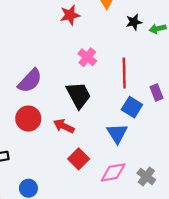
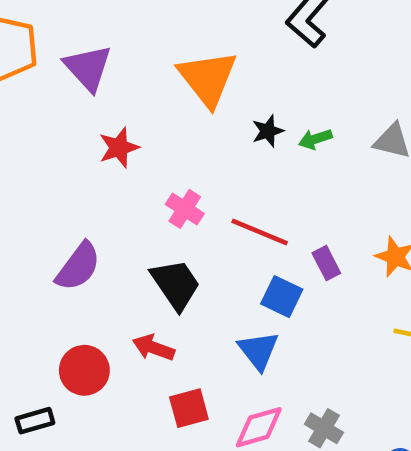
red star: (70, 15) -> (119, 148), moved
red line: (124, 73) -> (260, 232), turned -60
red circle: (28, 119) -> (84, 370), moved
red square: (79, 159) -> (189, 408), turned 36

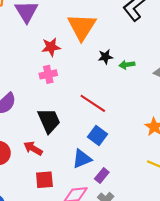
red star: (119, 148) -> (51, 47), moved
pink cross: (185, 209) -> (48, 74), moved, turned 35
purple rectangle: (326, 263) -> (102, 175), moved, turned 56
blue triangle: (258, 351) -> (82, 159), turned 35

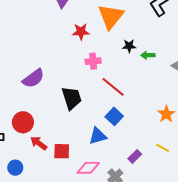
pink cross: (48, 74) -> (93, 61), moved
red arrow: (33, 148) -> (39, 143), moved
purple rectangle: (102, 175) -> (135, 156), moved

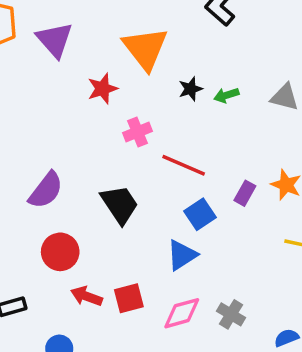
blue square: (114, 116) -> (200, 214), turned 30
red circle: (23, 122) -> (60, 252), moved
purple rectangle: (135, 156) -> (245, 193), moved

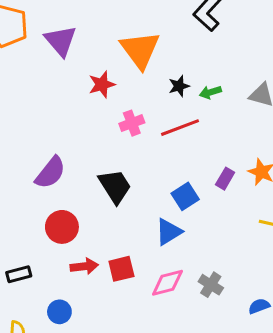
red line: (184, 165) -> (180, 128), moved, turned -45
red arrow: (86, 296) -> (84, 266), turned 152

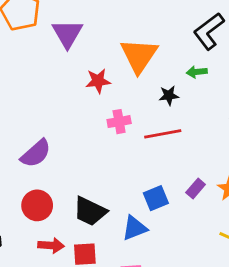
green arrow: (210, 92) -> (197, 72), moved
black trapezoid: (115, 186) -> (90, 211), moved, turned 138

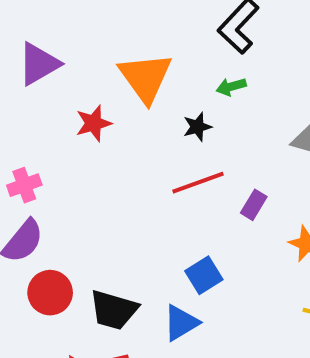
purple triangle: (67, 34) -> (39, 64), turned 40
pink cross: (119, 122) -> (24, 185), moved
purple rectangle: (196, 188) -> (254, 205), moved
red circle: (37, 205) -> (50, 293), moved

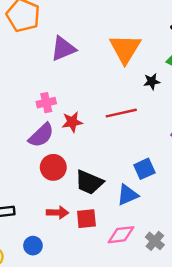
purple triangle: (39, 64) -> (63, 49), moved
red star: (94, 123) -> (72, 122), moved
red line: (198, 183) -> (121, 113), moved

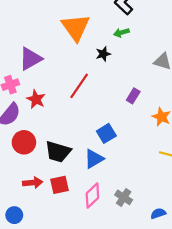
purple triangle: (63, 49) -> (30, 59), moved
red line: (121, 113) -> (79, 86), turned -36
red star: (72, 122) -> (36, 99), turned -30
pink diamond: (121, 235) -> (92, 196), turned -30

